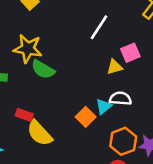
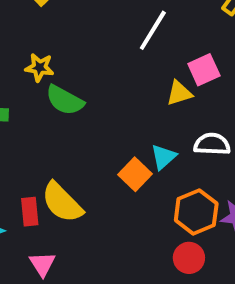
yellow star: (28, 49) -> (40, 67), size x0.6
white semicircle: (120, 99) -> (212, 144), moved
red rectangle: (24, 115) -> (30, 212), moved, turned 66

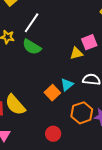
white line: (153, 30) -> (32, 23), moved
green semicircle: (65, 100) -> (32, 47), moved
red circle: (189, 258) -> (53, 134), moved

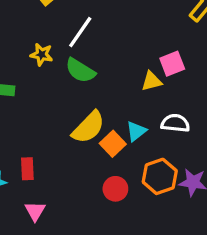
yellow semicircle: (15, 105) -> (88, 127), moved, turned -95
red circle: (53, 134) -> (115, 189), moved

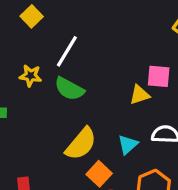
pink square: (172, 64) -> (159, 76), turned 30
orange square: (113, 144) -> (99, 174), moved

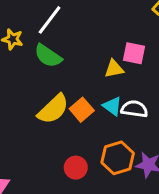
cyan triangle: (128, 145) -> (112, 106), moved, turned -48
orange square: (99, 174) -> (82, 110), moved

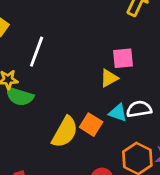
green semicircle: (48, 56) -> (20, 96), moved

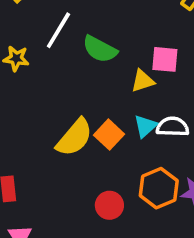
green semicircle: (20, 96) -> (100, 49), moved
cyan triangle: (118, 113) -> (145, 126), turned 48

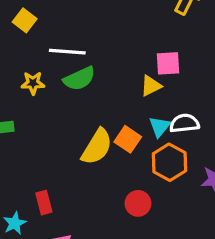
white line: (58, 30) -> (67, 52), turned 72
green semicircle: (100, 49) -> (79, 79), moved, turned -44
orange hexagon: (159, 188) -> (169, 162), moved

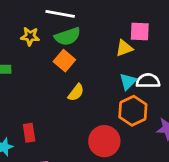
orange square: (128, 139) -> (64, 61), moved
yellow semicircle: (97, 147) -> (76, 92), size x0.6
red circle: (138, 203) -> (104, 141), size x1.5

